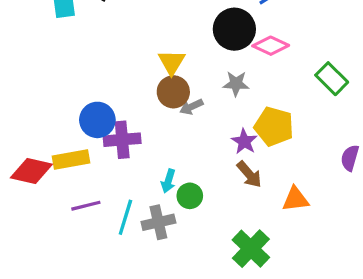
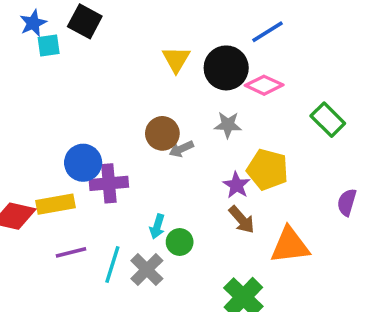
yellow triangle: (172, 62) -> (176, 59), moved
orange triangle: (295, 199) -> (290, 245), size x1.4
gray cross: (158, 222) -> (147, 270), turned -32

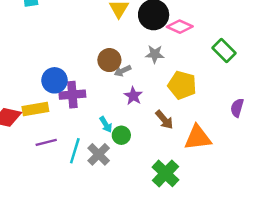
purple star: (236, 185) -> (133, 96), moved
cyan arrow: (157, 226) -> (106, 124), turned -49

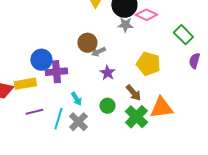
gray star: (155, 54) -> (125, 25), moved
purple semicircle: (237, 108) -> (194, 61), moved
cyan arrow: (106, 124) -> (76, 99), moved
green circle: (121, 135) -> (107, 106), moved
green cross: (165, 173) -> (136, 117), moved

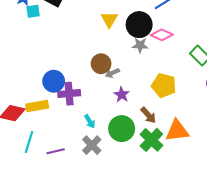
green circle: (107, 106) -> (122, 129), size x1.6
purple line: (34, 112) -> (56, 151), moved
cyan line: (58, 119) -> (29, 142), moved

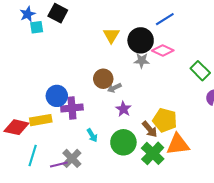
yellow pentagon: (164, 85) -> (165, 120), moved
gray cross: (92, 145) -> (72, 158), moved

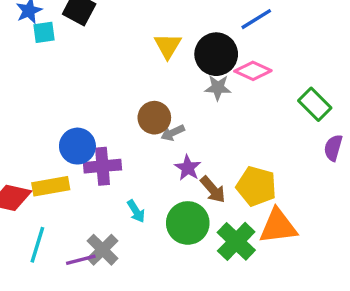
brown arrow: (150, 129) -> (213, 190), moved

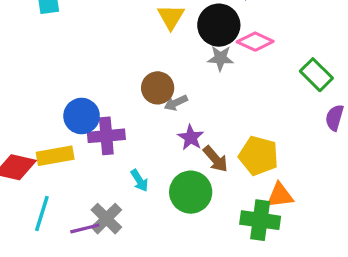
orange triangle: (278, 226) -> (280, 195), size x0.7
green cross: (236, 241) -> (260, 220), moved, turned -36

